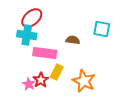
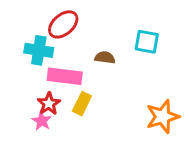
red ellipse: (32, 18) -> (63, 24), moved
red star: (41, 80) -> (49, 104), moved
orange star: (84, 81) -> (163, 117), moved, turned 30

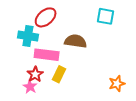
cyan square: (147, 42) -> (106, 16), moved
brown semicircle: (105, 58) -> (76, 41), size x1.5
orange star: (163, 117) -> (117, 84), size x0.7

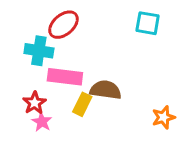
brown semicircle: (76, 41) -> (106, 90), moved
red star: (35, 74) -> (35, 103), moved

